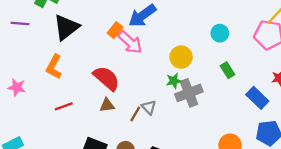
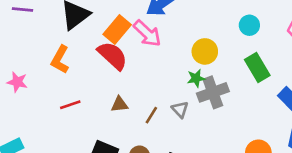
orange rectangle: (115, 30) -> (117, 30), moved, size x1.5
green rectangle: (228, 70) -> (257, 67), size x1.5
red semicircle: (106, 78) -> (112, 56), moved
gray triangle: (149, 107) -> (180, 109), moved

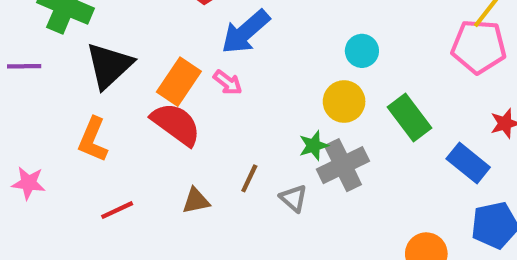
cyan circle: (249, 25) -> (362, 51), moved
pink arrow: (147, 33) -> (228, 82), size x0.6
yellow circle: (205, 51) -> (344, 102), moved
brown line: (151, 115) -> (249, 178), moved

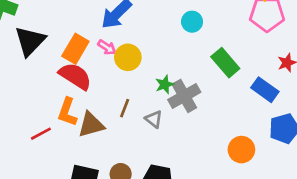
yellow circle: (344, 102) -> (128, 57), moved
orange L-shape: (93, 140) -> (67, 112), moved
brown triangle: (196, 201) -> (91, 125), size x1.5

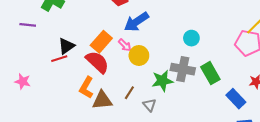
black triangle: (30, 41) -> (66, 46), moved, size x0.7
green star: (165, 84) -> (162, 81), size x1.5
gray cross: (184, 96) -> (183, 69), moved, turned 30
red line: (41, 134) -> (59, 59), moved

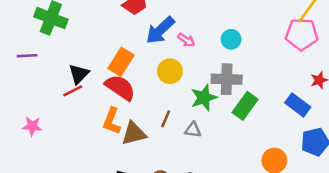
pink arrow: (125, 45) -> (186, 40), moved
green rectangle: (210, 73) -> (245, 106), moved, turned 75
gray triangle: (150, 105) -> (193, 130), turned -32

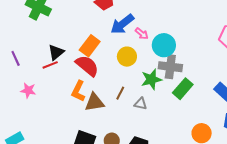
cyan circle: (231, 39) -> (164, 45), moved, size x1.5
purple line: (27, 56) -> (16, 58), moved, turned 63
pink star: (32, 126) -> (28, 90), moved

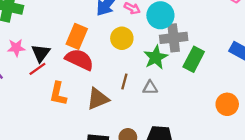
pink star: (28, 90) -> (16, 48), moved
orange L-shape: (78, 91) -> (58, 94), moved

